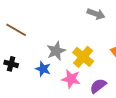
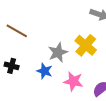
yellow cross: (83, 57) -> (86, 45), moved

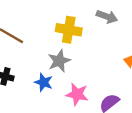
yellow cross: (86, 45) -> (69, 30), moved, turned -30

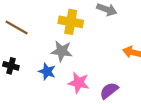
gray star: (59, 61) -> (62, 51), turned 30

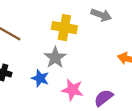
gray star: (62, 51) -> (55, 58), turned 30

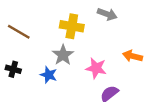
pink star: (72, 90) -> (96, 68), moved

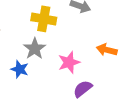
pink star: (96, 68) -> (69, 62), turned -30

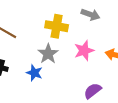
pink star: (69, 62) -> (84, 51), moved

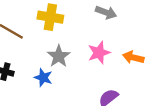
yellow cross: (57, 26) -> (50, 17), moved

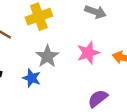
yellow cross: (50, 17) -> (39, 17), turned -30

